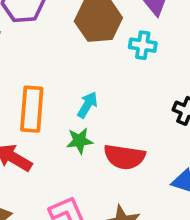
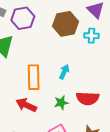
green star: (80, 141) -> (61, 103), moved

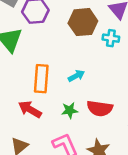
cyan arrow: (64, 72) -> (76, 76), turned 32

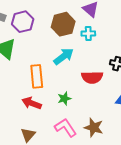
cyan arrow: (76, 76) -> (64, 56), moved, size x1.5
red semicircle: (100, 108) -> (92, 77), moved

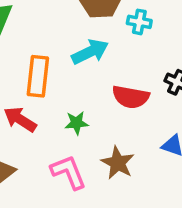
brown star: (94, 127) -> (118, 163), moved

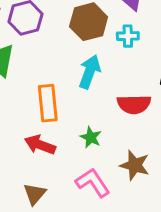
cyan arrow: (90, 52) -> (90, 72), turned -32
green star: (77, 123) -> (91, 137), turned -30

